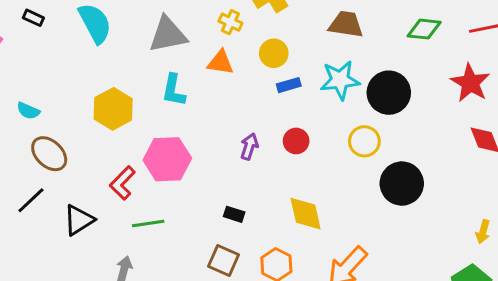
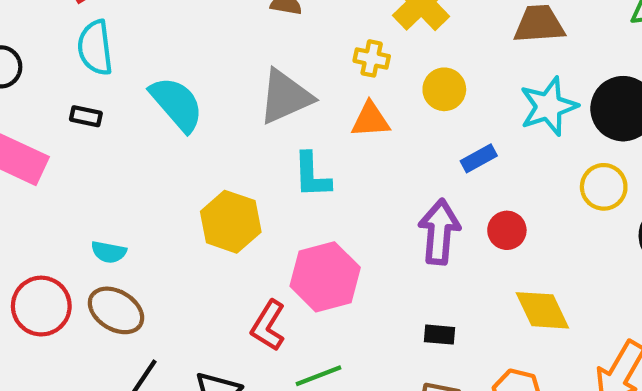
blue rectangle: (289, 85) -> (479, 158), moved
red circle: (296, 141) -> (507, 230), moved
purple arrow: (249, 147) -> (439, 232), size x1.6
brown ellipse: (49, 154) -> (116, 310), moved

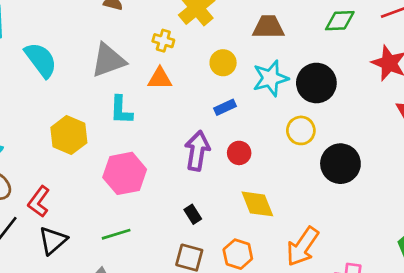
yellow circle: (444, 89) -> (223, 63), moved
red L-shape: (268, 326) -> (39, 202), moved
black rectangle: (440, 335) -> (193, 214), turned 48

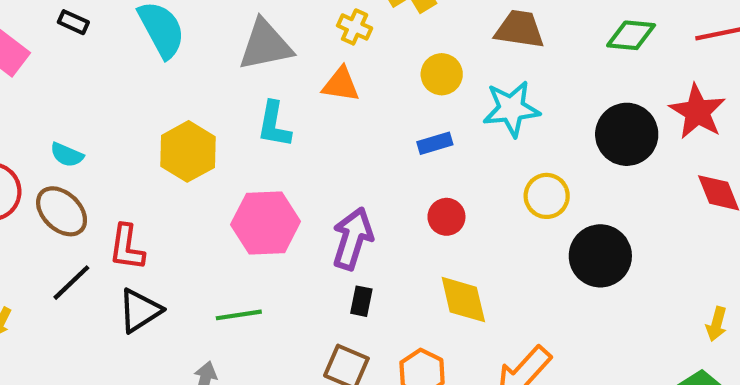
black circle: (316, 83) -> (627, 134), moved
purple arrow: (197, 151) -> (353, 239), moved
red L-shape: (39, 202) -> (127, 247), turned -36
black rectangle: (193, 214) -> (361, 301), turned 36

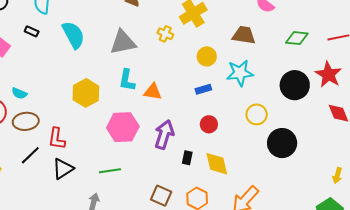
orange triangle: (341, 84) -> (153, 92), moved
cyan semicircle: (67, 155) -> (19, 93), moved
brown ellipse: (62, 211) -> (26, 121), turned -50
black rectangle: (361, 301) -> (187, 158), moved

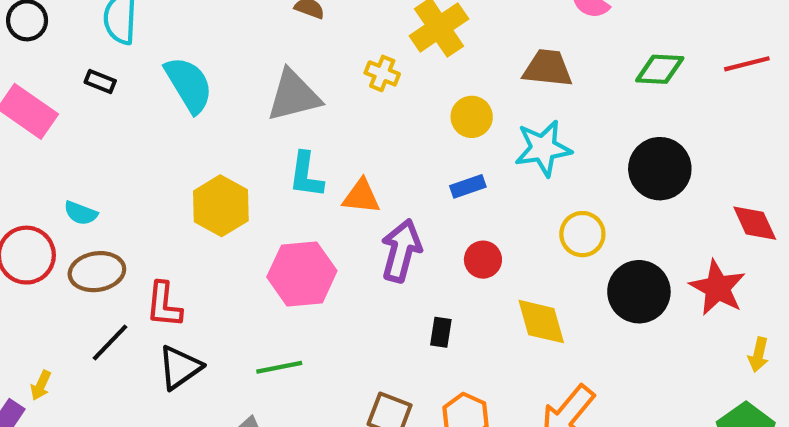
red star: (328, 74) -> (718, 288), moved
purple arrow: (164, 135) -> (401, 251), moved
yellow diamond: (217, 164) -> (541, 322), moved

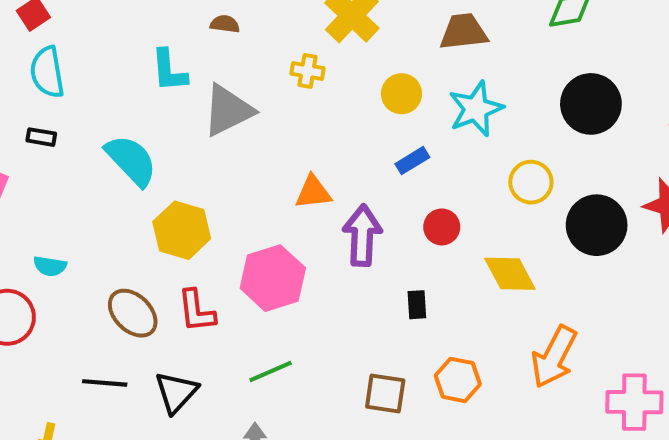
cyan semicircle: (189, 85) -> (131, 160), moved
cyan L-shape: (306, 175) -> (169, 71), moved
brown ellipse: (97, 272) -> (133, 313), moved, turned 66
red L-shape: (164, 305) -> (196, 311), moved
black line: (110, 343) -> (105, 383), turned 63

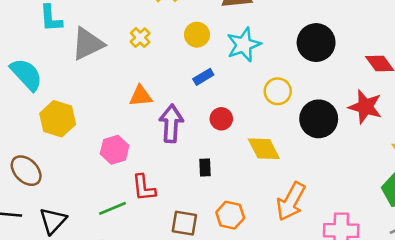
yellow cross: (308, 71) -> (140, 38), moved, turned 36
pink hexagon: (273, 278) -> (115, 150), size x0.7
red L-shape: (196, 311) -> (144, 188), moved

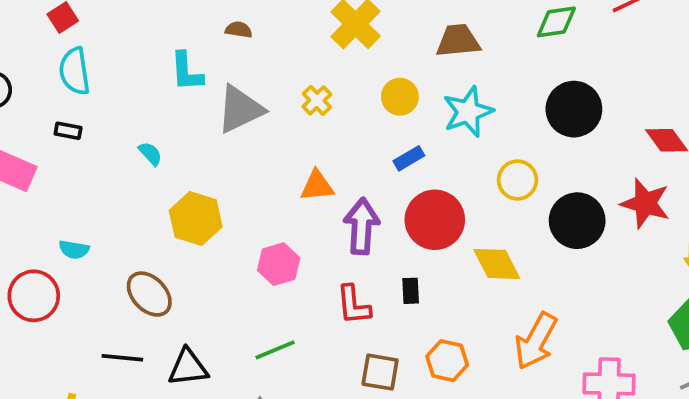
cyan semicircle: (26, 74) -> (150, 154), size x0.5
red circle: (221, 119) -> (435, 220), size x1.8
red L-shape: (144, 188) -> (353, 305), moved
black triangle: (53, 221) -> (188, 367), turned 40

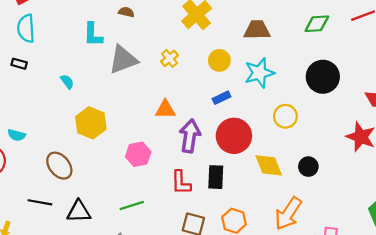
black circle: (577, 221) -> (308, 167), moved, size x0.6
black rectangle: (411, 291) -> (216, 177), size x1.5

